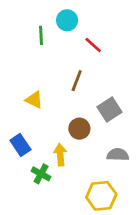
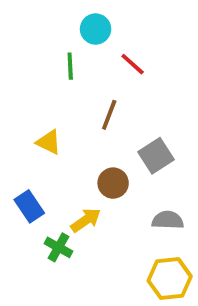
green line: (41, 35) -> (70, 66), moved
yellow arrow: (60, 155) -> (86, 220), turned 60
yellow hexagon: (101, 196) -> (170, 279), moved

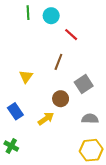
green line: (70, 66) -> (28, 13), moved
yellow triangle: (49, 142) -> (26, 77), turned 40
green cross: (58, 247) -> (11, 146), moved

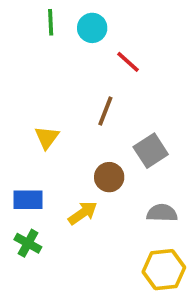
blue rectangle: (15, 111) -> (28, 200), turned -56
green cross: (11, 146) -> (28, 243), moved

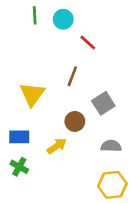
yellow triangle: (47, 137) -> (32, 94), size x1.5

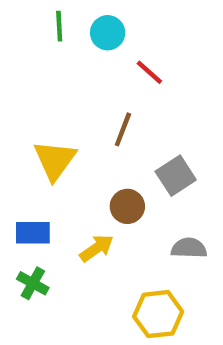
yellow hexagon: (112, 185) -> (158, 314), moved

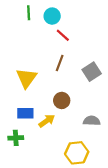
red line: (149, 72) -> (63, 35), moved
gray square: (176, 176) -> (92, 72), moved
blue rectangle: (33, 233) -> (25, 113), moved
green cross: (33, 283) -> (16, 138), turned -32

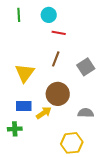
green line: (29, 13) -> (19, 15), moved
red line: (63, 35) -> (59, 33), turned -32
brown circle: (62, 100) -> (58, 94), size x1.5

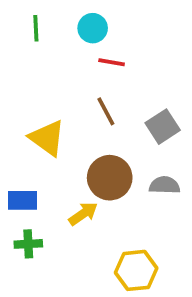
brown line: (56, 59) -> (106, 111), turned -49
yellow triangle: (25, 73) -> (47, 138), turned -30
blue rectangle: (24, 106) -> (23, 200), moved
gray semicircle: (86, 113) -> (165, 185), moved

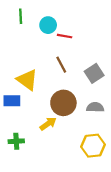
cyan circle: (93, 28) -> (48, 25), moved
blue rectangle: (23, 200) -> (12, 101), moved
yellow hexagon: (136, 270) -> (93, 146), moved

